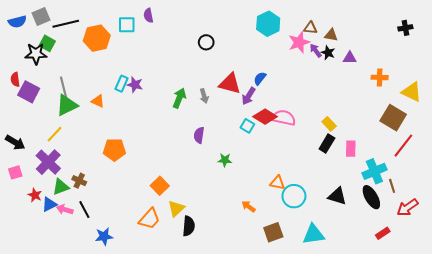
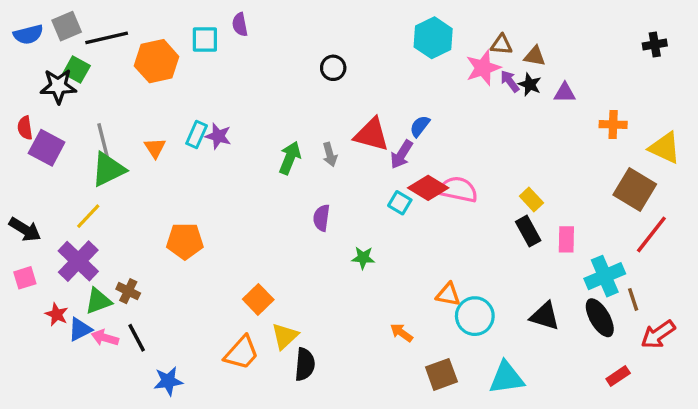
orange triangle: (98, 101) -> (155, 148), moved, turned 32
black rectangle: (327, 143) -> (528, 231), turned -60

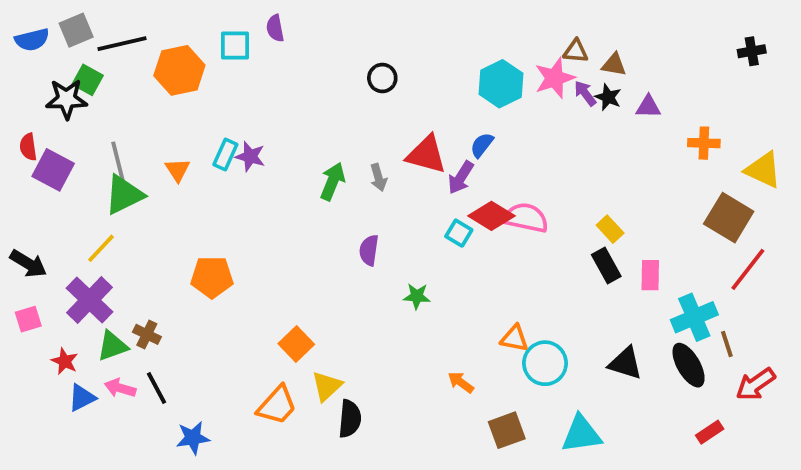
cyan hexagon: (433, 38) -> (501, 84), moved
blue triangle: (80, 329) -> (82, 398), moved

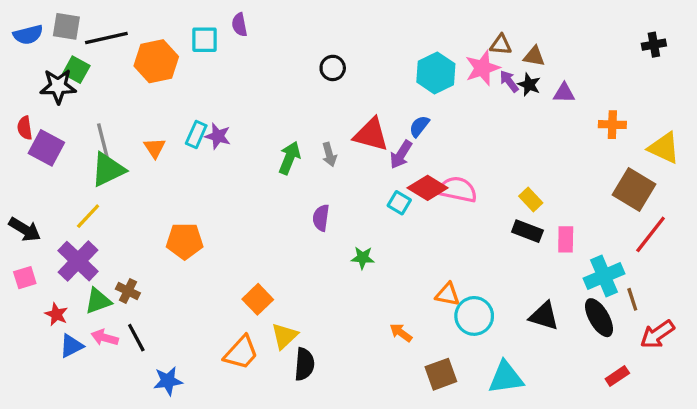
gray square: (76, 30) -> (66, 26), turned 32
black rectangle: (606, 266) -> (527, 231), turned -40

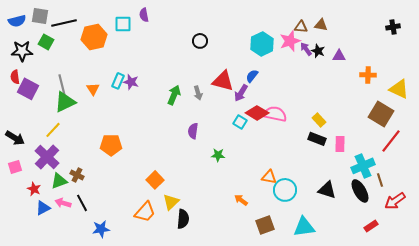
brown triangle: (534, 56) -> (321, 25), moved
black star: (58, 86) -> (22, 51), moved

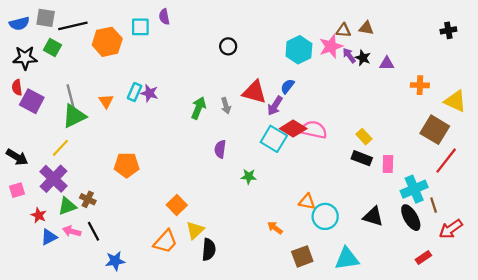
cyan square: (240, 122) -> (274, 139), size x1.6

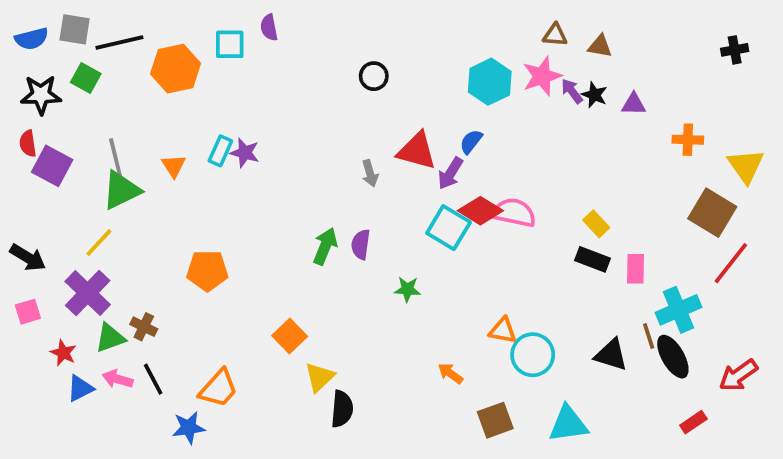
brown triangle: (343, 30) -> (555, 35), moved
yellow triangle: (455, 101) -> (746, 166), turned 30
green arrow: (198, 108) -> (325, 246), moved
brown line: (434, 205) -> (649, 336), moved
orange trapezoid: (165, 242) -> (219, 388), moved

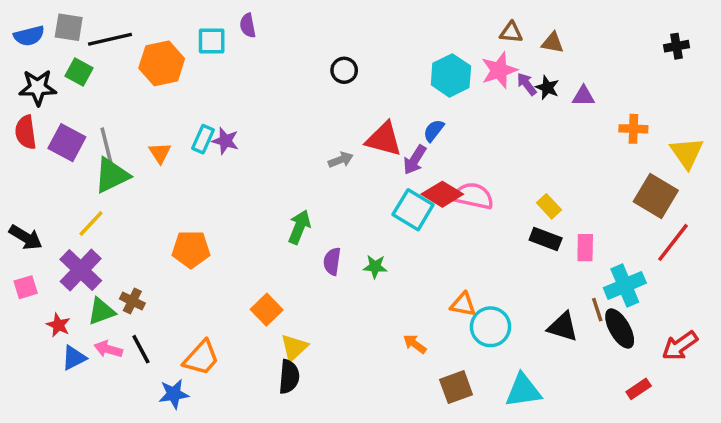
red semicircle: (28, 143) -> (26, 132), size x1.4
purple square: (52, 166) -> (67, 143), moved
gray arrow: (370, 173) -> (341, 160), turned -95
purple semicircle: (361, 244) -> (332, 261), moved
black semicircle: (342, 409) -> (289, 377), moved

